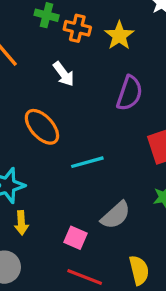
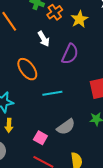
orange cross: (77, 28) -> (55, 12), turned 35
purple semicircle: (130, 93) -> (70, 54), moved

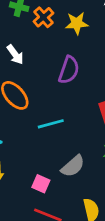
yellow star: (79, 19) -> (77, 23), turned 30
white arrow: (44, 39) -> (15, 54), moved

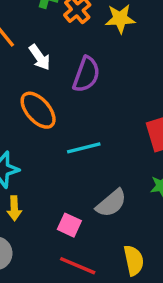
purple semicircle: (69, 70) -> (86, 74), moved

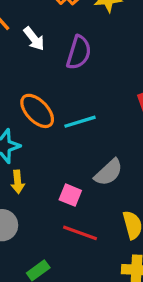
orange ellipse: (38, 110) -> (37, 111), moved

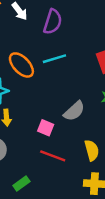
cyan line: (80, 122) -> (54, 59), moved

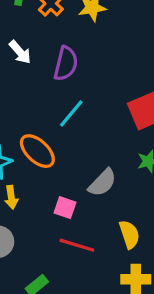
cyan line: (54, 59) -> (71, 113), turned -30
orange ellipse: (21, 65) -> (37, 151), moved

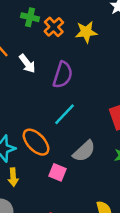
gray semicircle: (102, 183) -> (84, 151), moved
pink square: (65, 208) -> (58, 172), moved

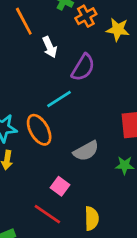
cyan line: (65, 114) -> (59, 99), moved
pink square: (58, 172) -> (60, 186), moved

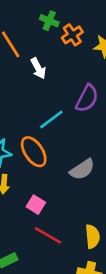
purple semicircle: (83, 67) -> (87, 98), moved
pink square: (60, 186) -> (36, 205), moved

